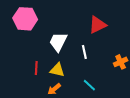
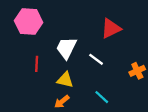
white line: (84, 52) -> (96, 59), turned -40
red line: (36, 68) -> (37, 64), moved

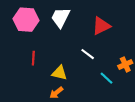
white trapezoid: (66, 48) -> (60, 17), moved
cyan line: (102, 97) -> (106, 78), moved

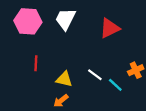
white line: (88, 54) -> (95, 75), moved

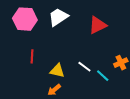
white trapezoid: (65, 19) -> (58, 17), turned 30

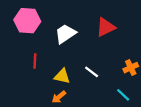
white trapezoid: (58, 17) -> (65, 34), moved
cyan line: (103, 76) -> (123, 95), moved

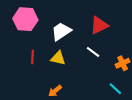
white line: (92, 72) -> (93, 52), moved
yellow triangle: (62, 76) -> (58, 58), moved

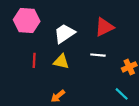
white line: (93, 52) -> (98, 55), turned -32

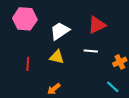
red line: (34, 60) -> (28, 64), moved

